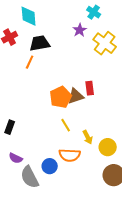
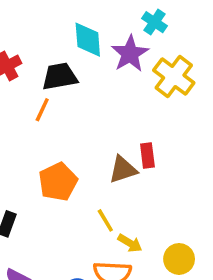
cyan diamond: (29, 16) -> (88, 40), moved
purple star: (80, 30) -> (130, 54), size x1.5
orange pentagon: (61, 97) -> (58, 182), moved
yellow arrow: (88, 137) -> (130, 243), moved, turned -32

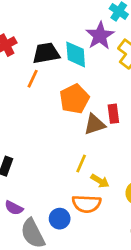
cyan diamond: (88, 40) -> (76, 54), moved
orange pentagon: (58, 182) -> (74, 99), moved
yellow line: (105, 220) -> (81, 163), turned 54

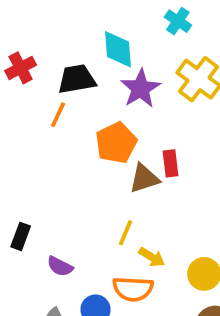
purple star: (100, 36) -> (140, 89), moved
cyan diamond: (76, 54) -> (118, 49), moved
purple semicircle: (14, 208) -> (60, 266), moved

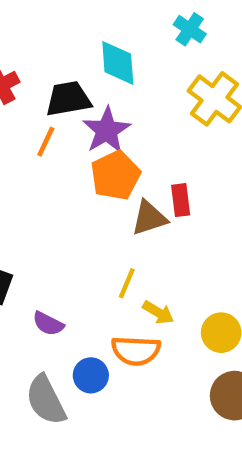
purple star: (140, 89) -> (107, 130), moved

